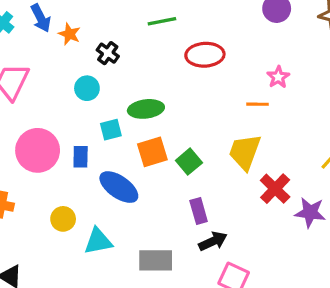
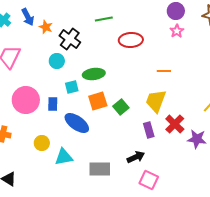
black cross: (108, 53) -> (70, 39), size x1.5
pink star: (278, 77) -> (177, 31), moved
purple rectangle: (199, 211) -> (149, 130), moved

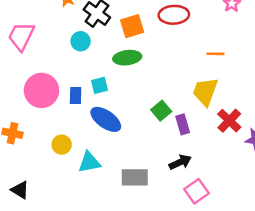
cyan square: (72, 87) -> (99, 85), moved
orange square: (98, 101) -> (132, 26), moved
green square: (121, 107) -> (161, 111), moved
purple rectangle: (149, 130) -> (183, 124), moved
pink square: (149, 180) -> (197, 191), turned 30

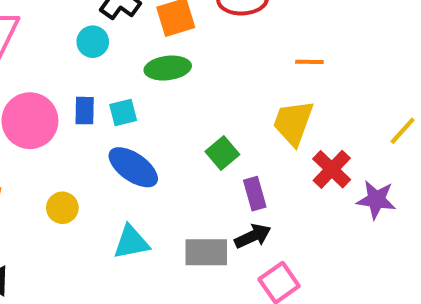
blue rectangle: (76, 95) -> (85, 111), moved
purple rectangle: (183, 124) -> (255, 194), moved
cyan triangle: (89, 162) -> (131, 242), moved
gray rectangle: (135, 177) -> (206, 252), moved

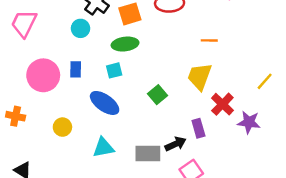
cyan square: (123, 113) -> (114, 70), moved
purple rectangle: (255, 194) -> (198, 128), moved

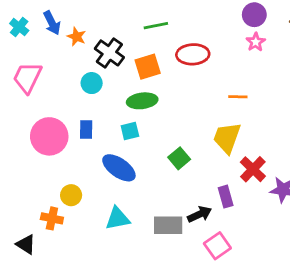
orange cross: (16, 116) -> (52, 218), moved

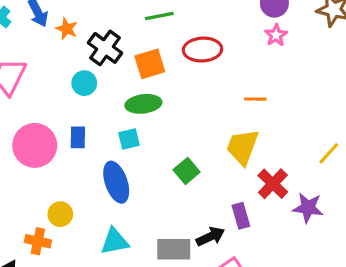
blue ellipse: (119, 168) -> (116, 182), turned 36

